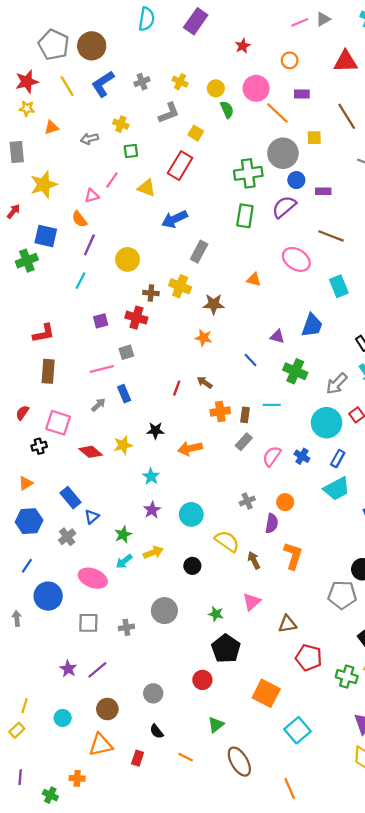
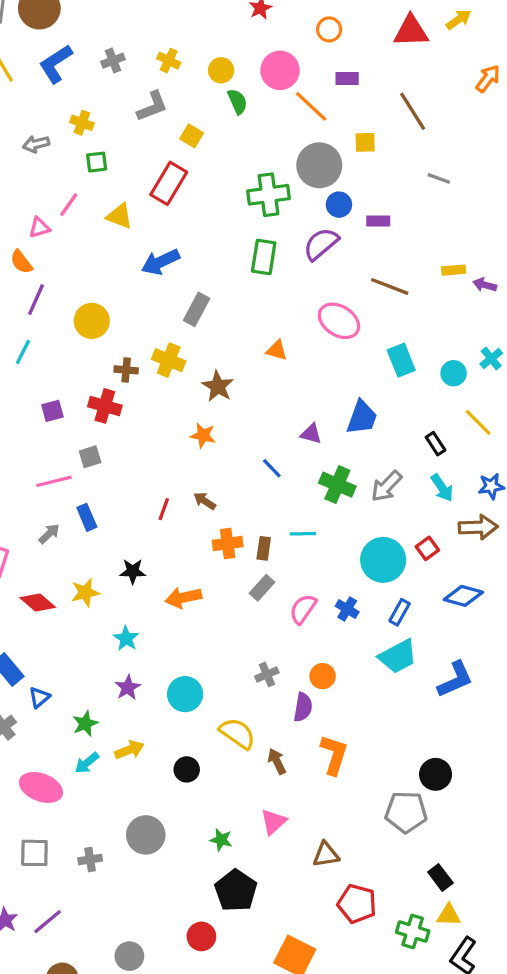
brown star: (214, 304) -> (218, 386), turned 30
gray arrow: (337, 384) -> (386, 486), moved

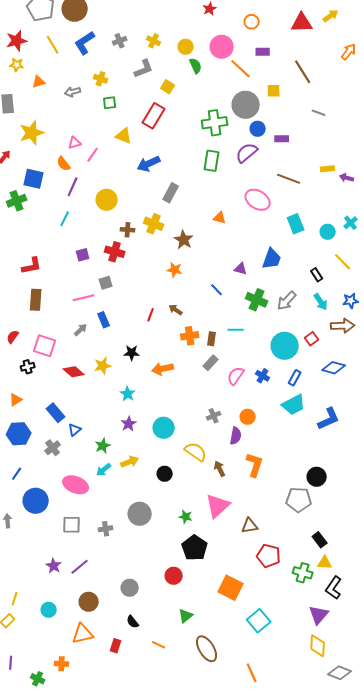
pink line: (69, 205) -> (93, 155), moved
pink triangle: (273, 822) -> (218, 506), size x1.5

